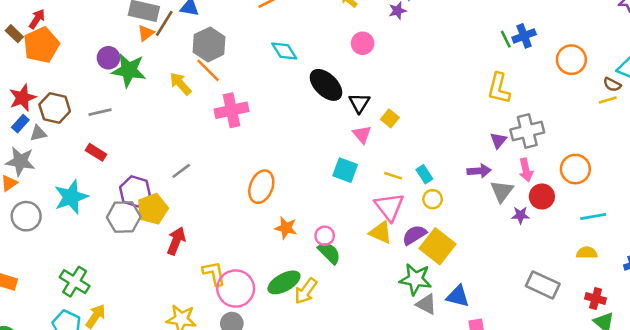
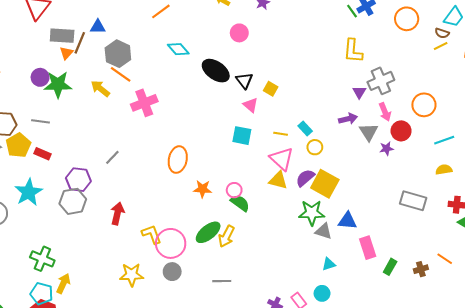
gray line: (100, 112) -> (40, 121), turned 30
yellow pentagon: (153, 209) -> (18, 145), moved

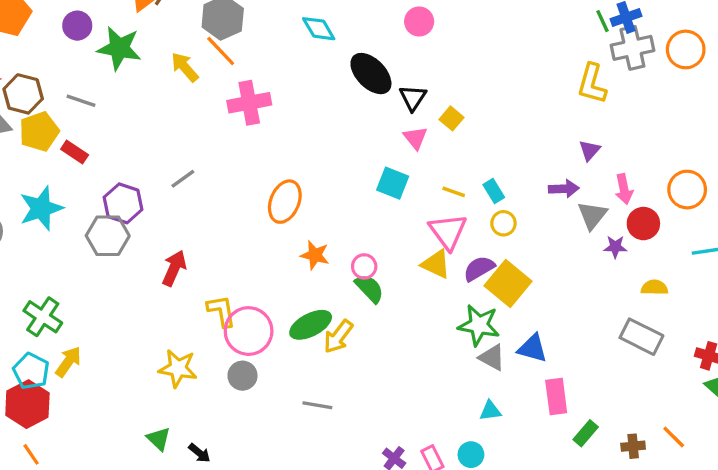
purple circle: (40, 77) -> (77, 26), moved
gray cross: (381, 81) -> (632, 48), moved
yellow semicircle: (444, 170) -> (654, 288), moved

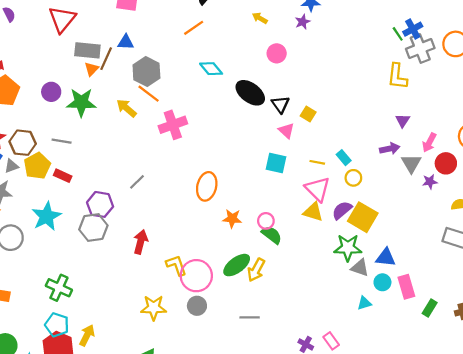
pink arrow: (624, 189) -> (429, 143), turned 48
yellow arrow: (68, 362) -> (87, 335), moved
cyan circle: (471, 455) -> (382, 282), moved

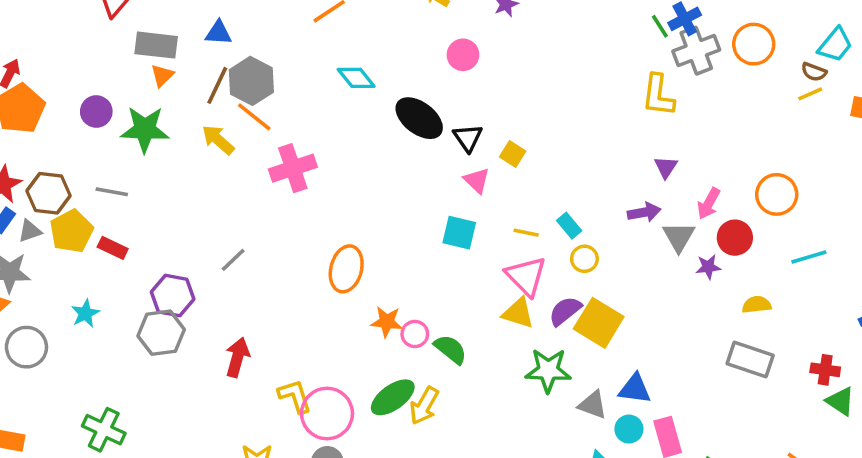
brown line: (106, 59) -> (217, 85), moved
cyan star: (46, 216) -> (85, 313), size x0.6
pink circle: (266, 221) -> (415, 334), moved
green star: (348, 248) -> (548, 370), moved

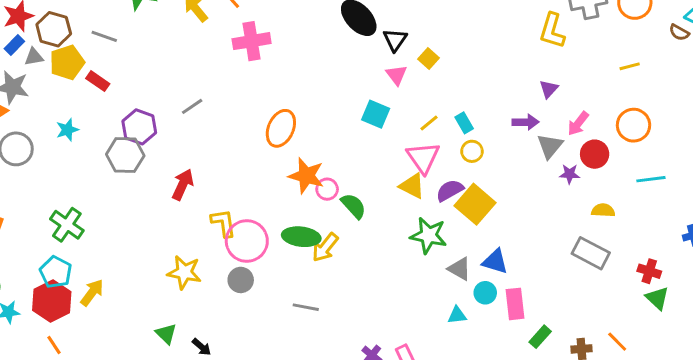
yellow line: (810, 94) -> (630, 66), moved
yellow line: (526, 233) -> (429, 123), turned -60
orange star: (387, 322) -> (306, 176), size x1.4
green ellipse: (393, 397) -> (301, 237), turned 33

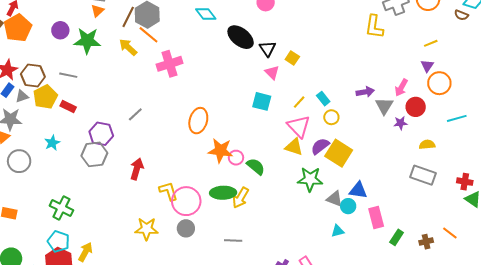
purple triangle: (549, 89) -> (427, 66), moved
cyan circle: (485, 293) -> (348, 206), moved

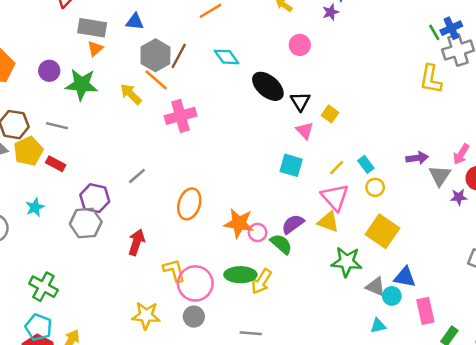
brown line: (128, 17) -> (179, 56), moved
orange ellipse: (198, 121) -> (189, 204), moved
purple semicircle: (320, 146) -> (293, 224), moved

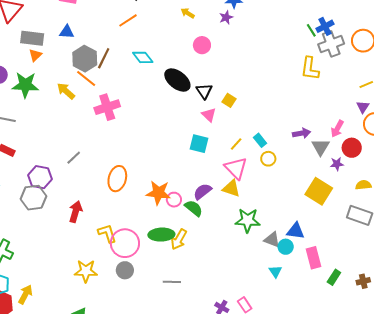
yellow square: (383, 231) -> (319, 191), moved
cyan triangle: (378, 326) -> (275, 272), turned -48

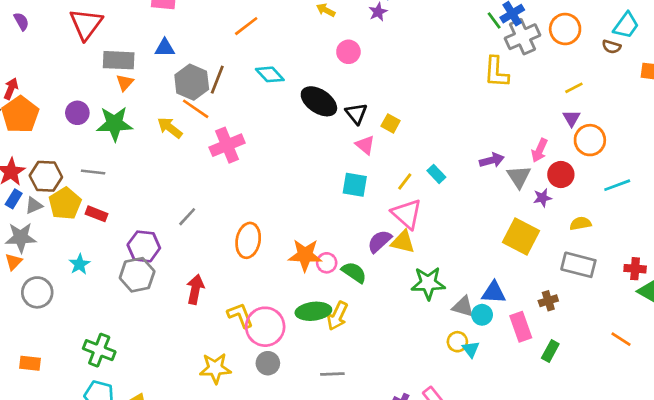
yellow circle: (268, 159) -> (457, 342), moved
purple semicircle: (202, 192) -> (379, 241), moved
brown cross: (363, 281) -> (548, 301), moved

